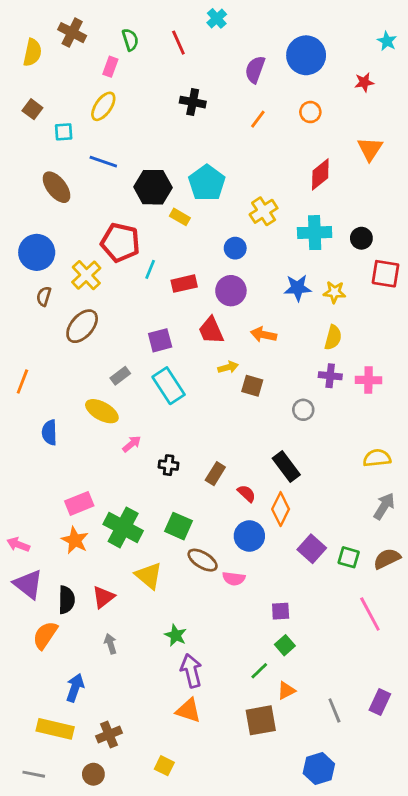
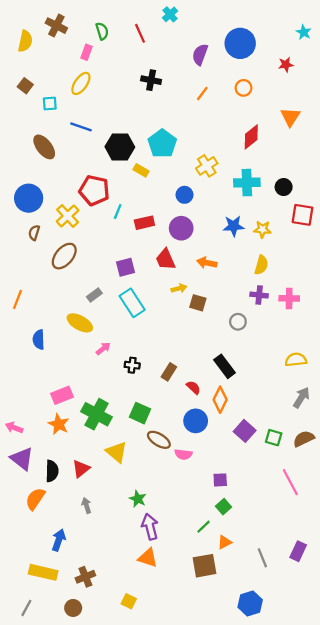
gray line: (34, 774) -> (26, 608), turned -72

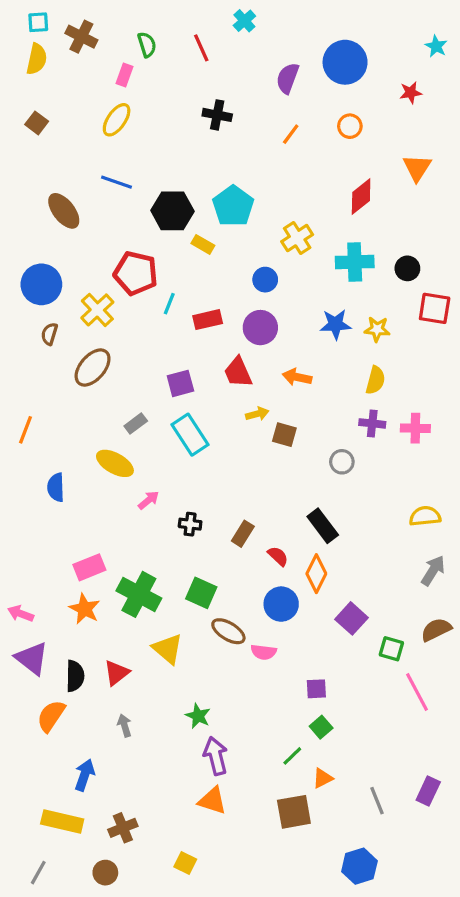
cyan square: (50, 103) -> (38, 22), moved
green square: (274, 438) -> (391, 649), moved

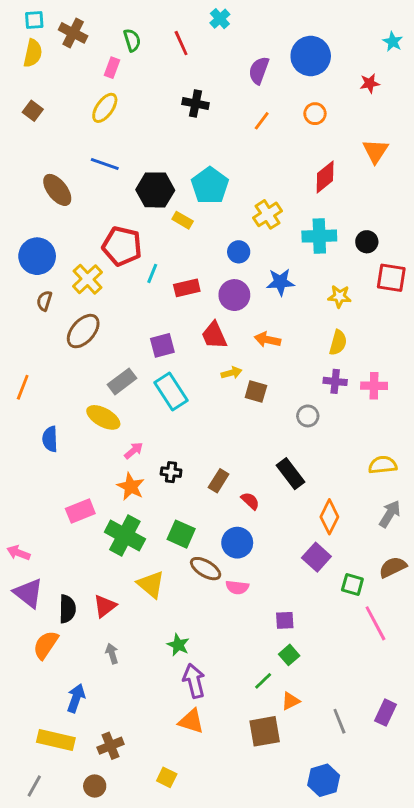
blue star: (335, 324) -> (280, 282), moved
gray rectangle: (136, 423) -> (122, 381), size x1.4
orange diamond: (316, 574) -> (329, 517), moved
blue circle: (281, 604) -> (237, 543), moved
orange star: (85, 609) -> (131, 487), moved

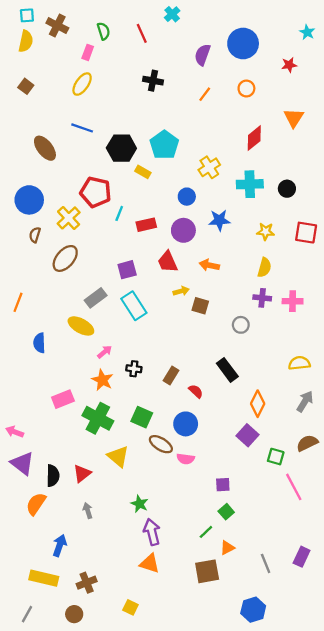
red square: (391, 278) -> (306, 233), moved

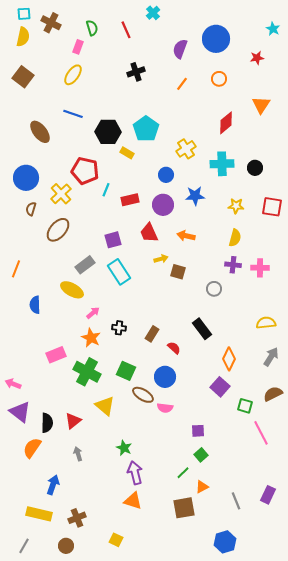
black cross: (153, 81) -> (136, 72), turned -30
brown square: (26, 86) -> (23, 77), size x1.5

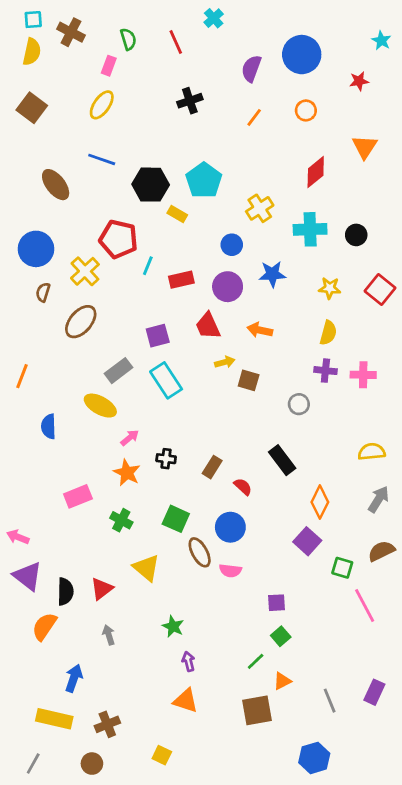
red square: (272, 207) -> (380, 289), turned 30
green cross: (87, 372) -> (121, 520), size x0.6
brown ellipse: (143, 395) -> (200, 552), turned 30
purple arrow: (135, 473) -> (188, 661), size x0.6

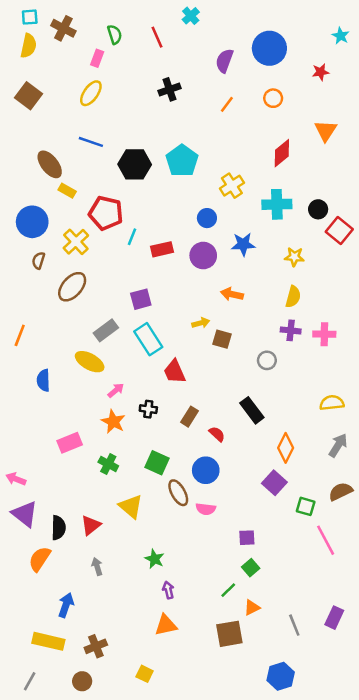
yellow rectangle: (177, 214) -> (67, 191), moved
red square: (380, 289) -> (339, 231), moved
red trapezoid: (208, 326) -> (175, 372), moved
orange triangle: (186, 701) -> (166, 625), turned -30

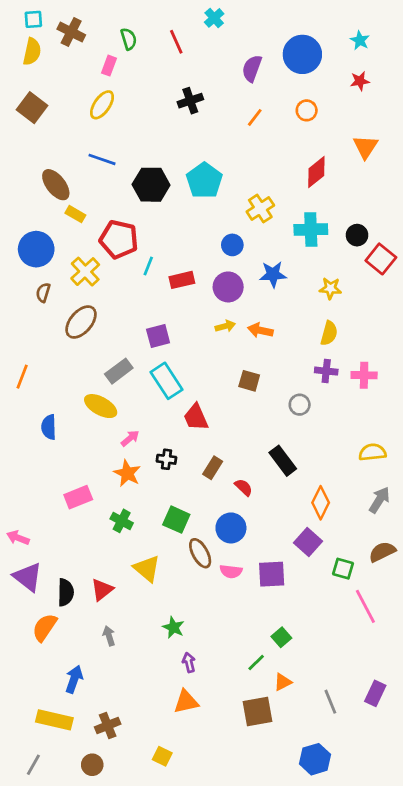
cyan star: (341, 36) -> (360, 40), moved
yellow arrow: (201, 323) -> (225, 326), moved
purple square: (247, 538) -> (272, 574), moved, size x1.5

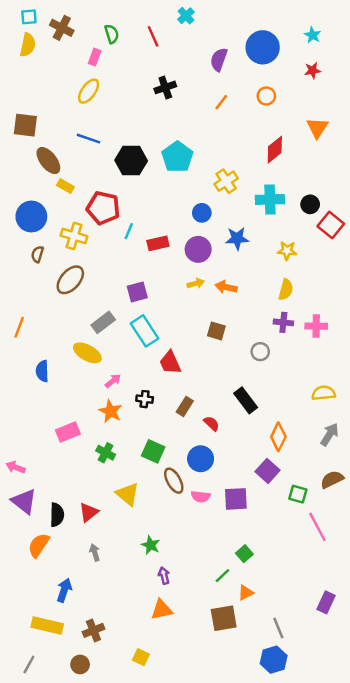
brown square: (32, 108) -> (25, 125), moved, turned -30
yellow cross: (85, 272) -> (74, 236), turned -30
gray line: (330, 702) -> (278, 628), moved

